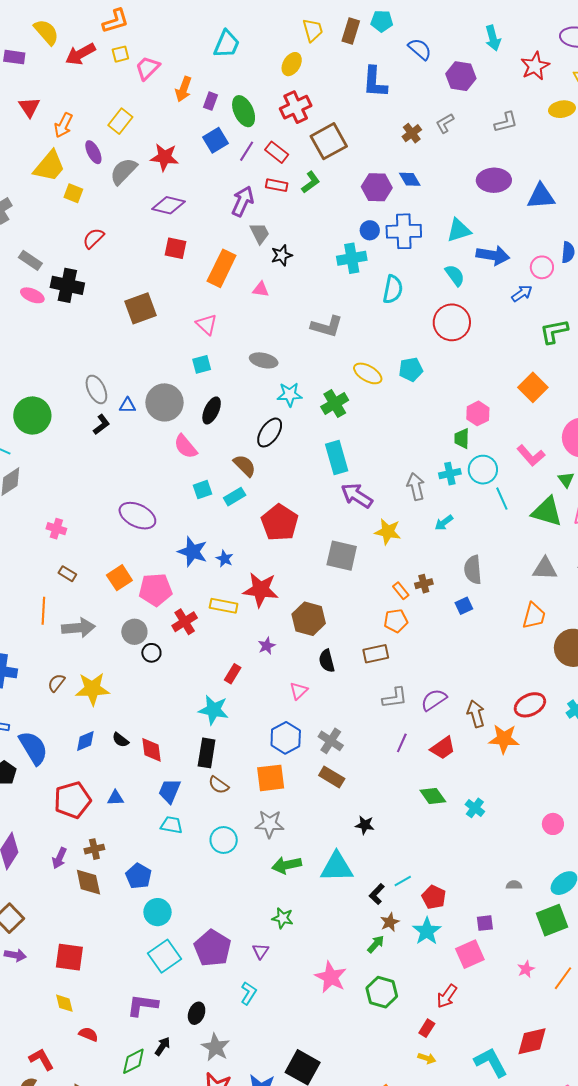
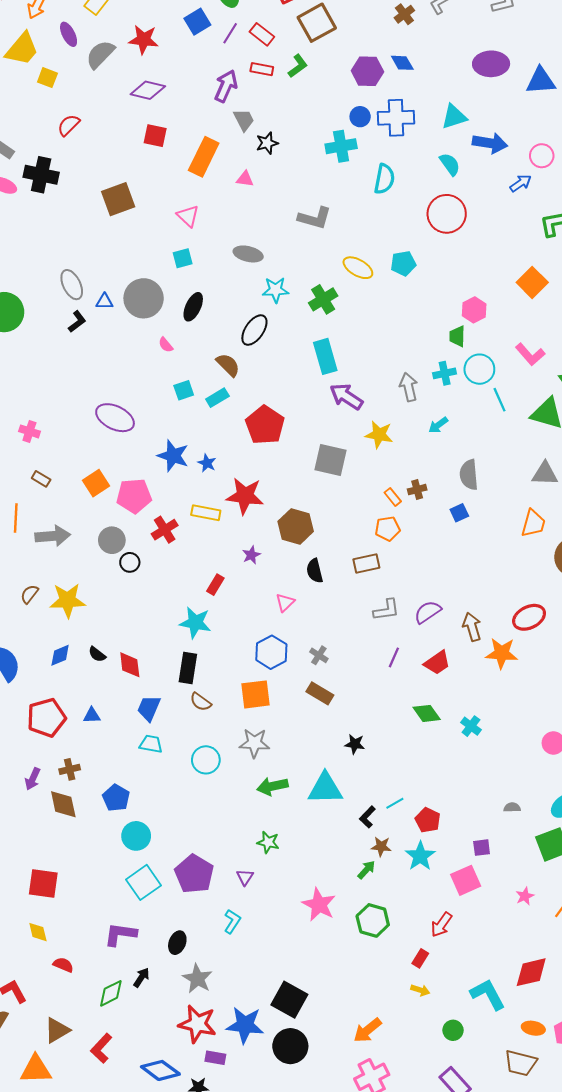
pink semicircle: (186, 447) -> (166, 345), size x0.6
gray cross: (331, 741) -> (319, 655), size x0.7
brown star: (390, 922) -> (381, 846), turned 30

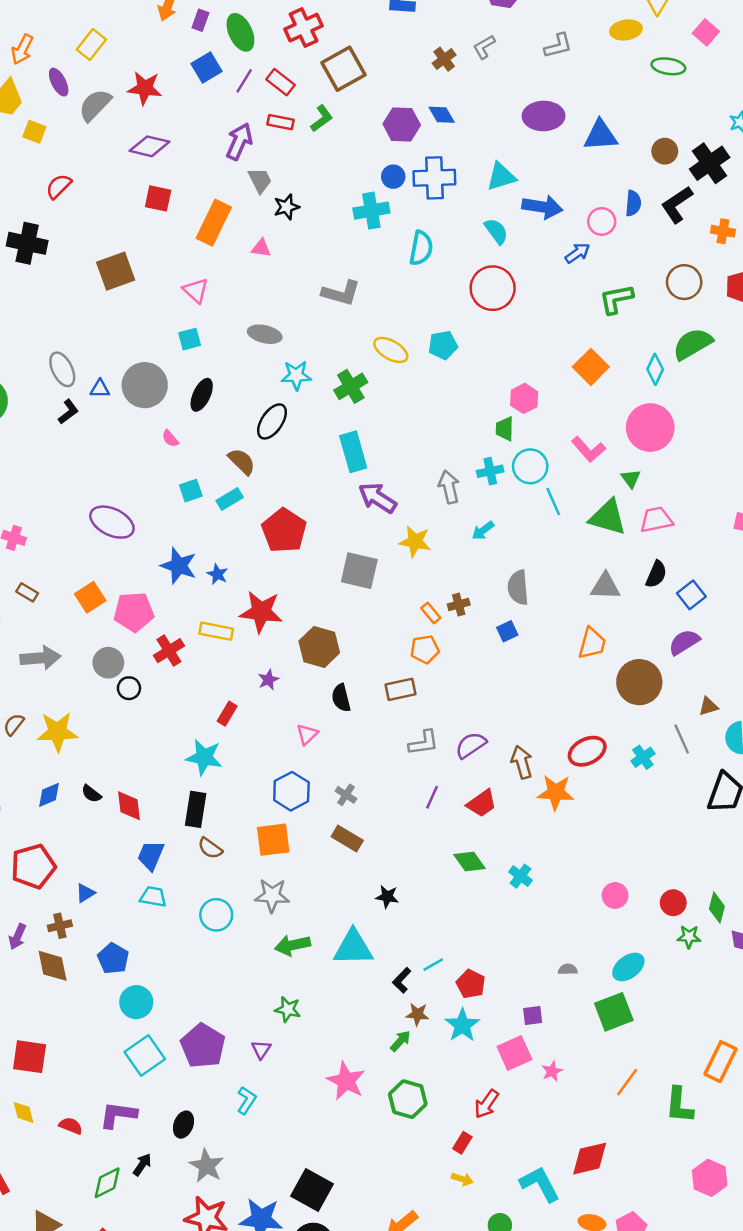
blue triangle: (92, 716) -> (85, 893), moved, turned -30
pink star: (525, 896) -> (552, 1071), moved
red semicircle: (63, 965) -> (71, 1126), moved

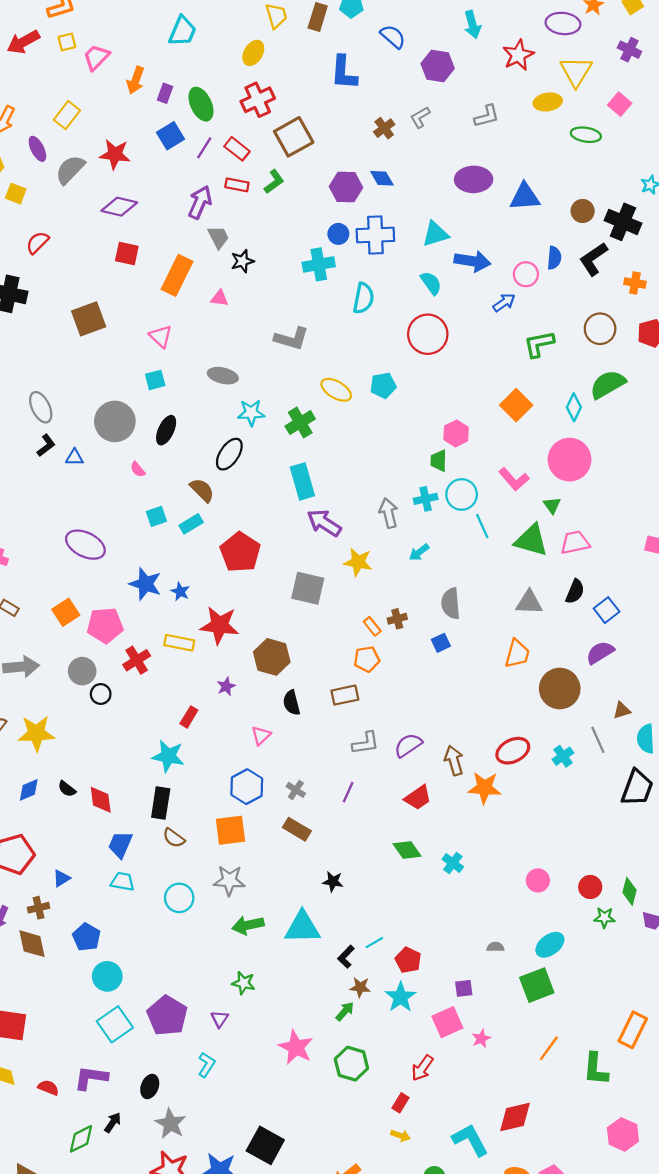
black cross: (710, 163) -> (623, 222), turned -32
blue triangle: (100, 389) -> (75, 457), moved
purple line: (432, 797) -> (348, 792), moved

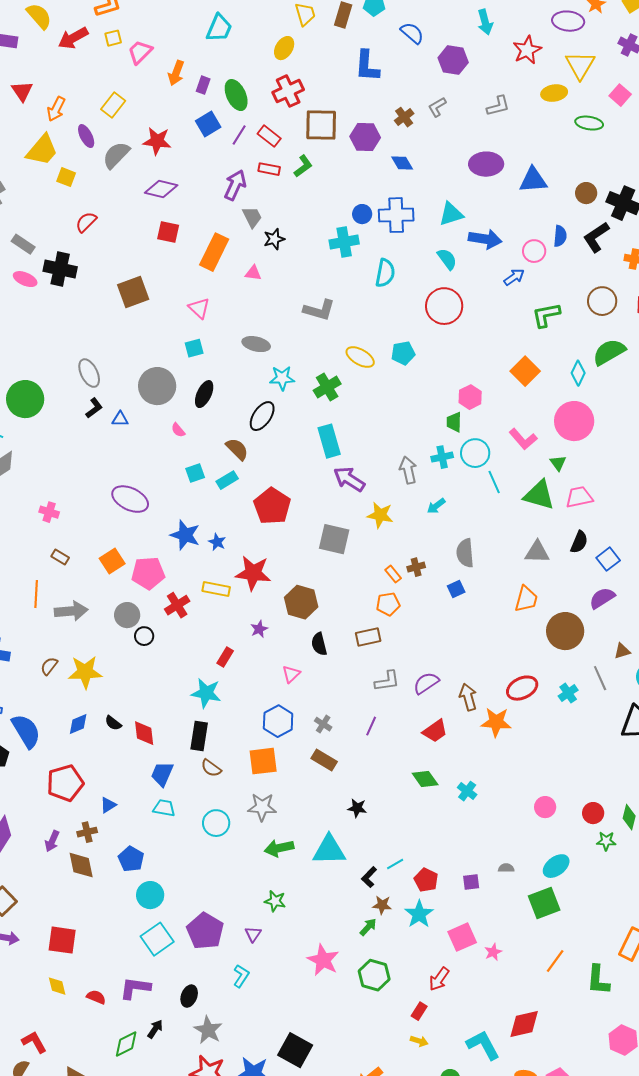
brown square: (294, 137) -> (321, 125), turned 30
purple hexagon: (346, 187) -> (365, 137), moved
purple square: (464, 988) -> (471, 882), moved

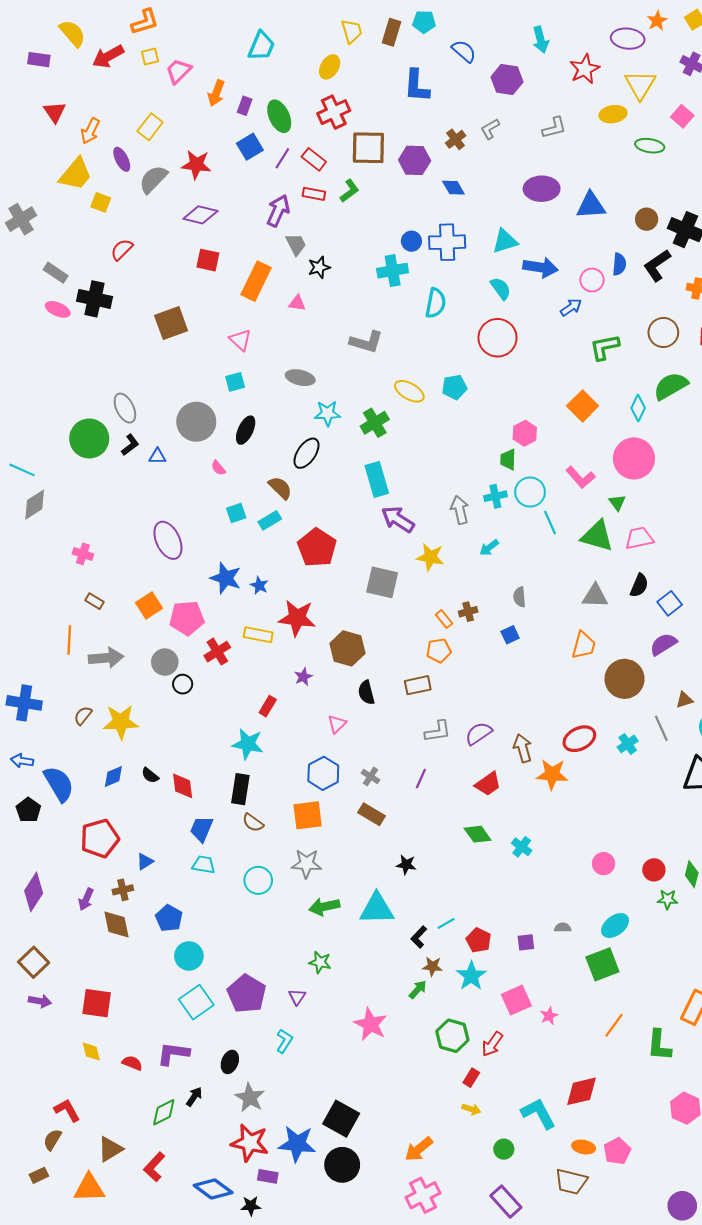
green circle: (25, 399) -> (89, 438), moved
purple ellipse: (130, 499) -> (168, 540), turned 39
gray semicircle: (465, 553) -> (520, 597), size x0.7
green hexagon: (374, 975) -> (452, 1036), moved

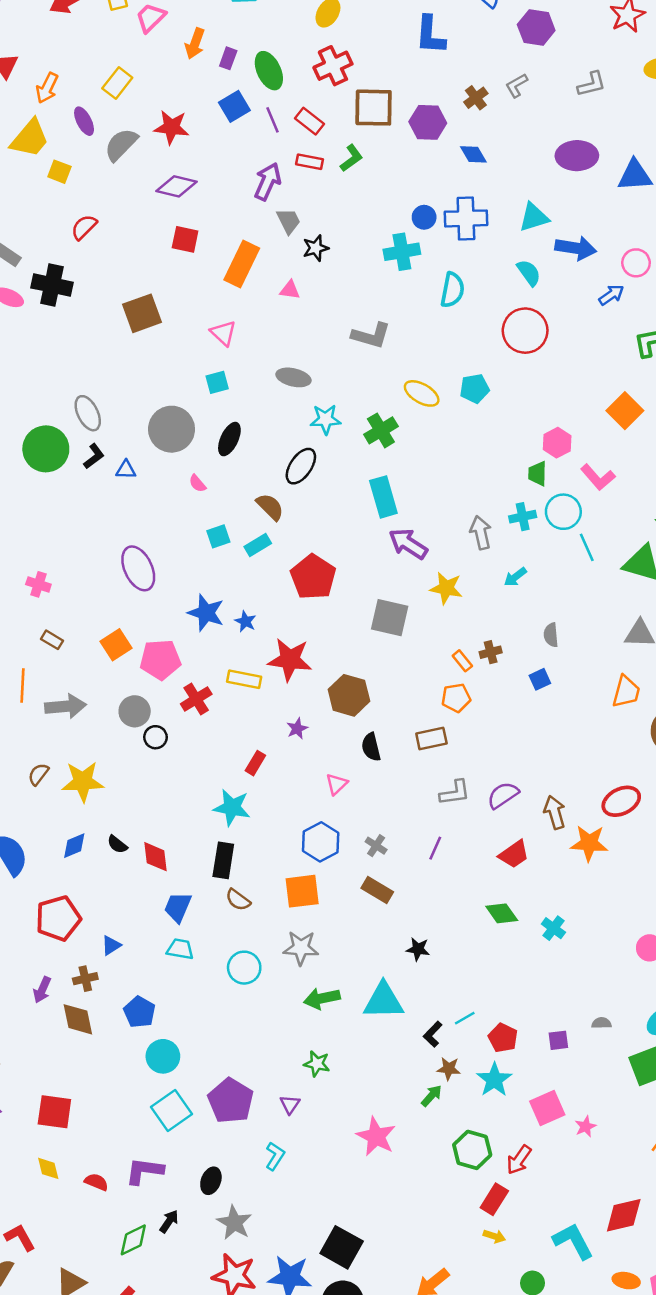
purple line: (282, 158) -> (273, 120), turned -55
pink L-shape: (580, 477) -> (598, 477), moved
red rectangle: (471, 1078) -> (494, 1199), size x1.4

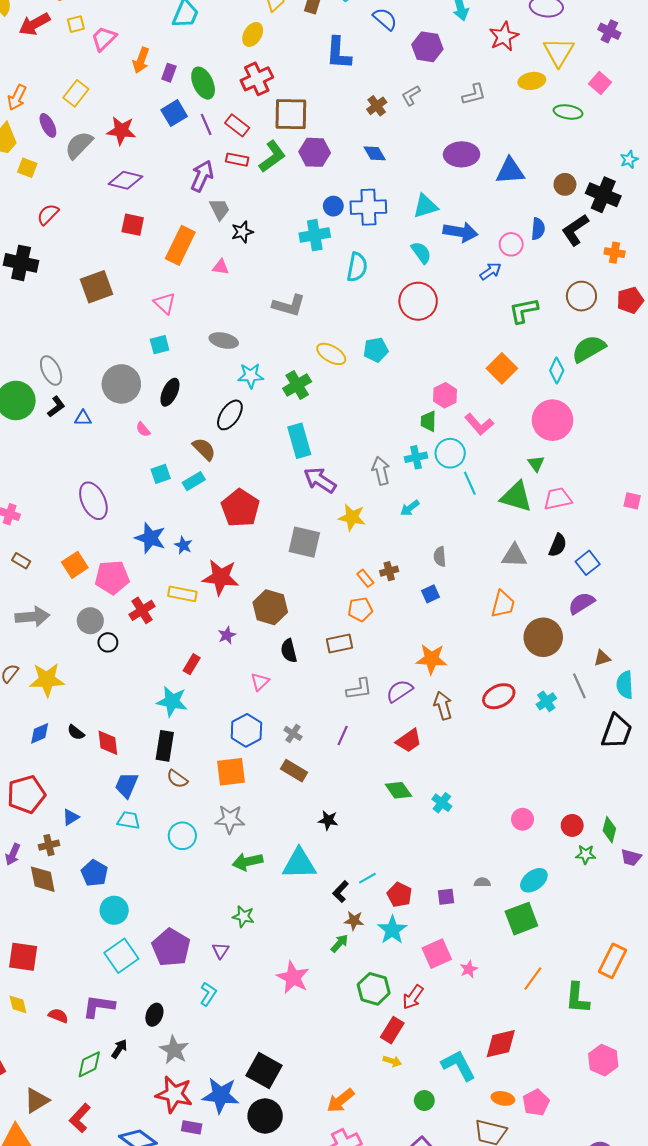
purple hexagon: (428, 122) -> (315, 152), moved
green L-shape: (351, 158) -> (272, 156), size x1.4
orange star: (589, 843) -> (432, 659), moved

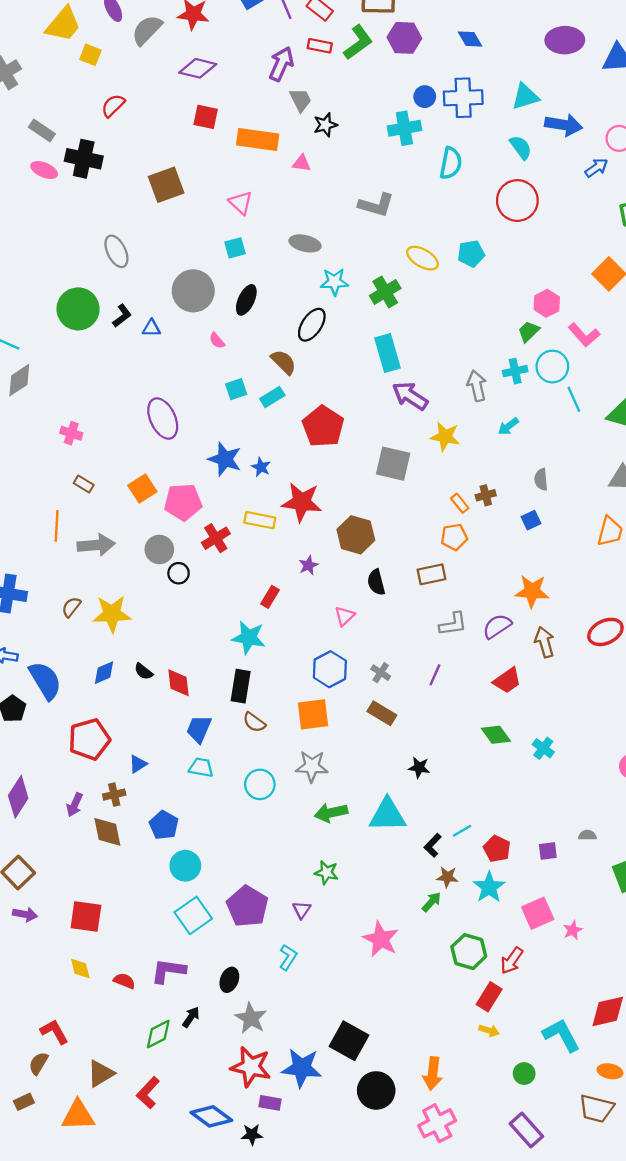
orange rectangle: (180, 245) -> (258, 140), turned 72
gray ellipse: (51, 370) -> (116, 251), moved
green trapezoid: (428, 421) -> (529, 332), turned 45
orange arrow: (341, 1100) -> (433, 1074), turned -44
black circle: (265, 1116) -> (376, 1090), moved

